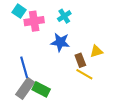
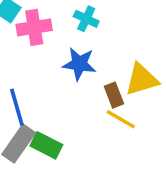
cyan cross: (64, 16) -> (86, 19), turned -32
yellow triangle: (96, 51) -> (142, 79), size x1.5

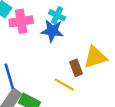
blue star: (79, 64) -> (52, 31), moved
yellow line: (121, 119) -> (64, 85), moved

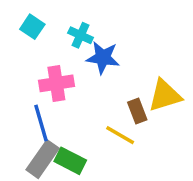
cyan cross: (57, 15) -> (81, 35), moved
pink cross: (21, 21) -> (56, 83), moved

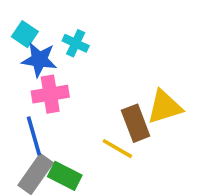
blue star: (103, 58) -> (39, 60), moved
brown rectangle: (137, 111) -> (136, 123), size x1.4

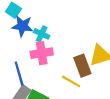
cyan cross: (76, 43) -> (42, 34), moved
pink cross: (50, 94) -> (42, 53), moved

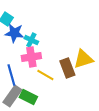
yellow line: (71, 81) -> (45, 75), moved

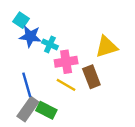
pink cross: (31, 57) -> (66, 62), moved
yellow triangle: (83, 59) -> (106, 47), moved

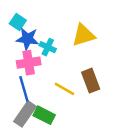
yellow triangle: (106, 47) -> (84, 35), moved
pink cross: (66, 62) -> (29, 63), moved

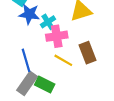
cyan cross: (48, 47) -> (48, 22), turned 32
pink cross: (29, 63) -> (57, 36), moved

